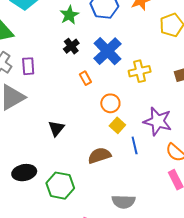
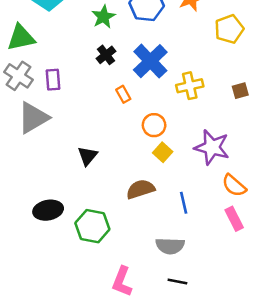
blue line: (135, 145) -> (184, 203), moved

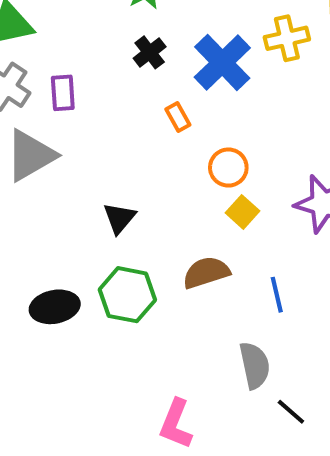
yellow cross: (190, 86) -> (287, 38), moved
green hexagon: (92, 226) -> (127, 295), moved
gray semicircle: (170, 246) -> (255, 365), turned -104
black line: (177, 282) -> (291, 412), moved, turned 30

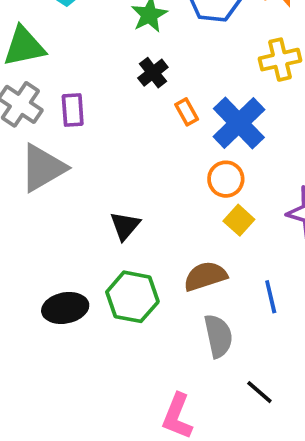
blue cross: (222, 63) -> (239, 123), moved
orange rectangle: (178, 117) -> (187, 112), moved
gray semicircle: (255, 365) -> (218, 336), moved
black line: (291, 412) -> (259, 392), moved

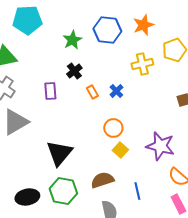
purple rectangle: (73, 110) -> (50, 91), moved
blue cross: (239, 123) -> (116, 91), moved, size x0.5
black triangle: (125, 226) -> (59, 153), size x1.6

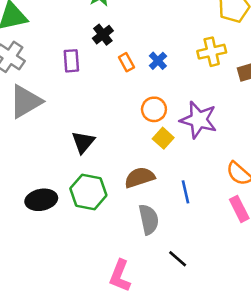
yellow cross: (142, 64) -> (212, 52), moved
purple star: (160, 146) -> (199, 120), moved
black triangle: (59, 153) -> (83, 142), size x0.7

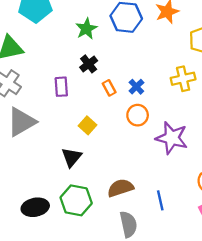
orange circle: (154, 109) -> (138, 115), moved
yellow square: (163, 138) -> (88, 125), moved

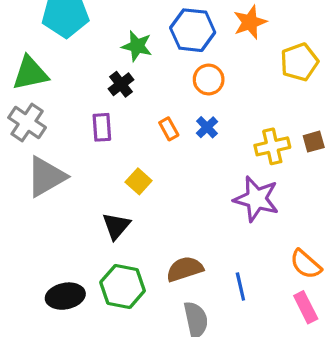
green star: (86, 29) -> (137, 46), turned -30
black cross: (89, 64) -> (121, 84), moved
yellow cross: (183, 79) -> (272, 146), moved
orange circle: (138, 115) -> (209, 80), moved

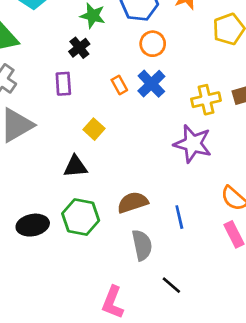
blue cross: (207, 127) -> (151, 84), size x1.5
black triangle: (116, 226) -> (75, 166), turned 45

